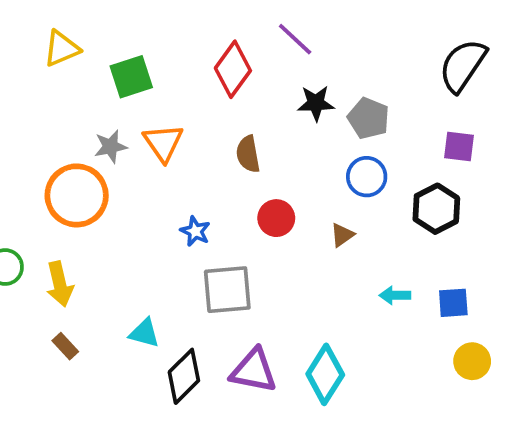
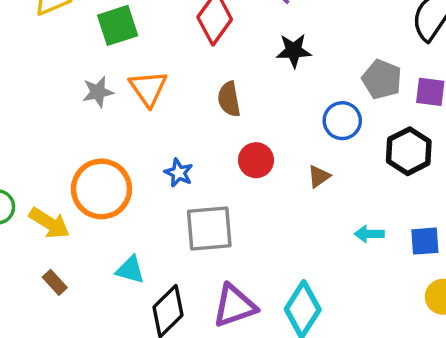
gray pentagon: (369, 118) -> (382, 79), moved
orange circle: (77, 195) -> (101, 189), moved
yellow arrow: (60, 284) -> (49, 223), turned -45
purple triangle: (254, 371) -> (234, 306), turned -30

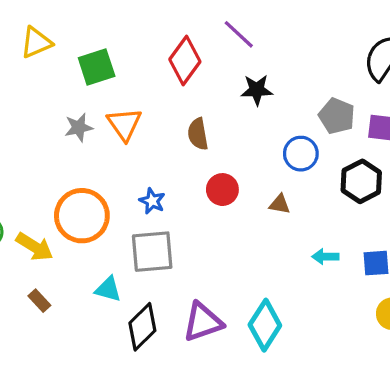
brown triangle: (319, 176) -> (280, 204), turned 45
gray square: (209, 228) -> (152, 252), moved

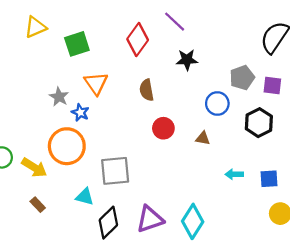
gray pentagon: (337, 116) -> (242, 78), turned 30
gray star: (79, 127) -> (59, 97), moved, turned -30
blue star: (152, 201) -> (80, 112), moved

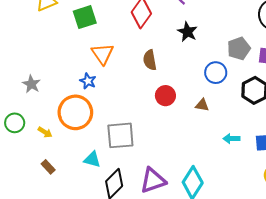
black star: (187, 60) -> (187, 32), turned 30
gray star: (59, 97) -> (31, 84), moved
yellow arrow: (34, 168) -> (45, 132), size x0.6

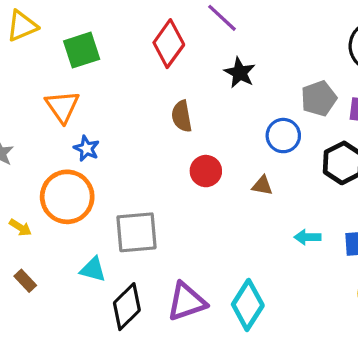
orange triangle: (103, 54) -> (62, 107), moved

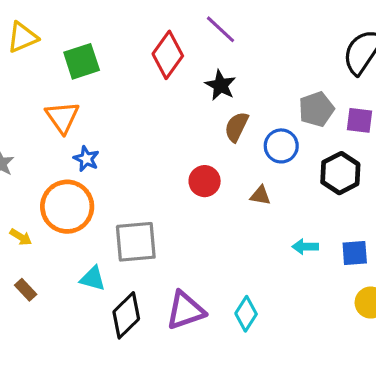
black star: (240, 73) -> (221, 85), moved
brown semicircle: (182, 116) -> (236, 127), moved, turned 36
cyan diamond: (248, 305) -> (246, 314), size x0.7

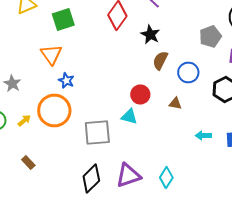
gray pentagon: (316, 109) -> (210, 36), moved
yellow arrow: (21, 237) -> (24, 120), moved, turned -72
cyan triangle: (93, 279) -> (129, 116), moved

